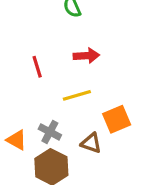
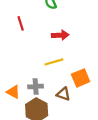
red line: (37, 67) -> (21, 23), moved
gray cross: (50, 132) -> (36, 87), turned -32

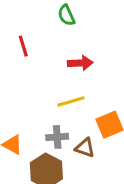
gray cross: (36, 87) -> (57, 137), moved

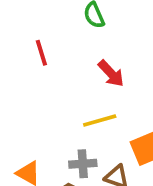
red arrow: (80, 63) -> (111, 73), turned 50

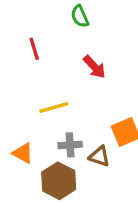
yellow line: (100, 120) -> (54, 108), moved

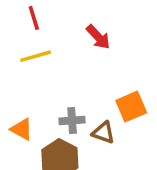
yellow line: (54, 108) -> (36, 56), moved

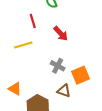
red line: (34, 18) -> (33, 21), moved
gray cross: (72, 120) -> (58, 66), moved, turned 32

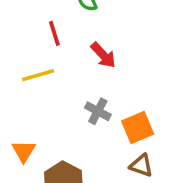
orange triangle: (15, 89) -> (24, 151), turned 32
brown triangle: (64, 91) -> (141, 166), moved

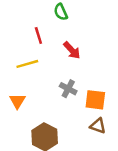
orange square: (138, 128) -> (95, 100), turned 30
orange triangle: (24, 151) -> (17, 101), moved

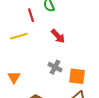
red line: (38, 35) -> (31, 15), moved
yellow line: (27, 64) -> (19, 36), moved

